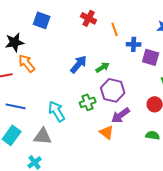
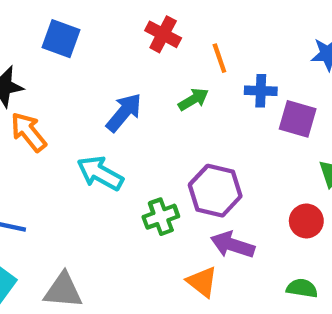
blue arrow: (79, 64) -> (124, 112), moved
green arrow: (103, 67) -> (193, 99), moved
cyan arrow: (57, 111) -> (100, 173), moved, turned -30
purple arrow: (121, 115) -> (233, 245), turned 54

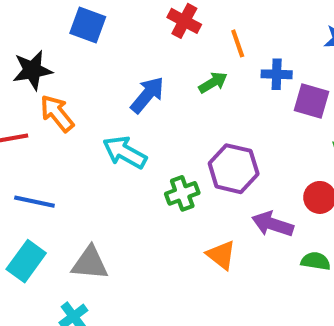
purple arrow: (233, 245) -> (273, 224), moved

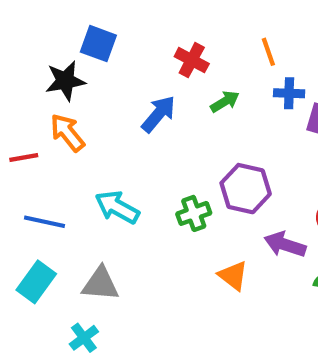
red cross: (184, 21) -> (192, 60), moved
orange line: (238, 43) -> (268, 52), moved
black star: (32, 70) -> (65, 81), moved
cyan arrow: (125, 152) -> (117, 207), moved

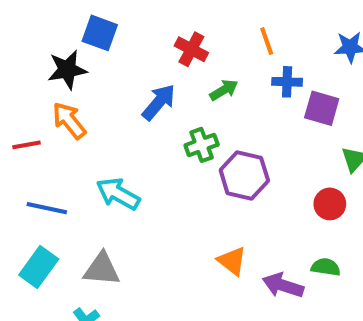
green cross: (194, 213) -> (202, 145), moved
purple arrow: (285, 245) -> (283, 285), moved

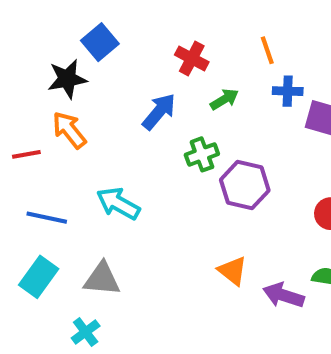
blue square: (100, 33) -> (100, 42), turned 30

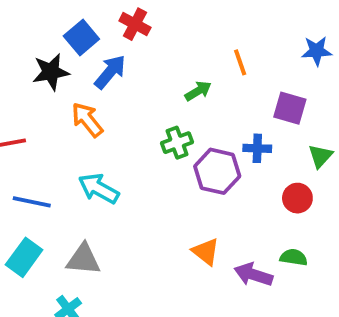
orange line: (267, 50) -> (240, 62), moved
red cross: (192, 58) -> (135, 24), moved
blue cross: (288, 91) -> (257, 148), moved
blue arrow: (159, 112) -> (110, 72), moved
orange arrow: (69, 130) -> (87, 120), moved

